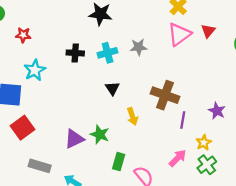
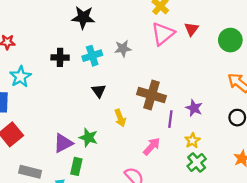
purple star: (217, 111) -> (194, 108), moved
pink arrow: (178, 158) -> (152, 146), moved
green rectangle: (119, 162) -> (76, 166), moved

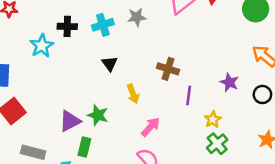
cyan star: (20, 77) -> (42, 46), moved
brown cross: (152, 95) -> (168, 69), size x0.7
purple star: (194, 108) -> (229, 82), moved
pink arrow: (152, 146) -> (150, 127), moved

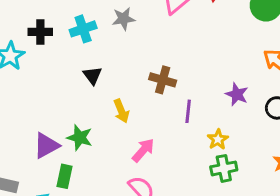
green cross: (217, 144) -> (224, 168), turned 30

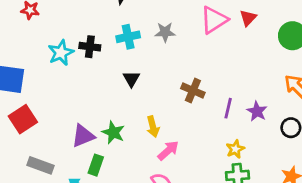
black cross: (40, 32) -> (90, 47), moved
yellow arrow: (121, 111) -> (153, 127), moved
purple line: (188, 111) -> (228, 108), moved

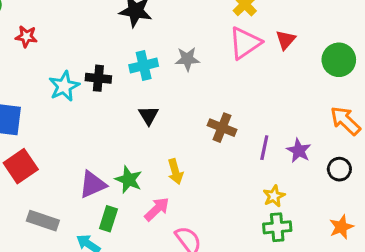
pink arrow: (168, 151) -> (157, 209), moved

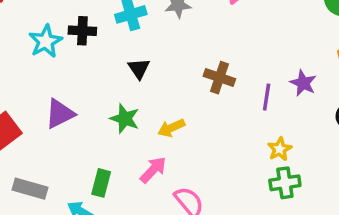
purple star: (299, 151) -> (303, 83), moved
yellow arrow: (175, 172) -> (171, 128), turned 85
green star: (129, 180) -> (125, 119), moved
purple triangle: (93, 184) -> (60, 114), moved

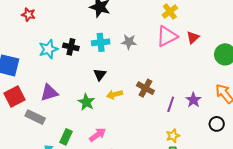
yellow arrow: (171, 128) -> (114, 94), moved
gray rectangle: (30, 189) -> (35, 117), moved

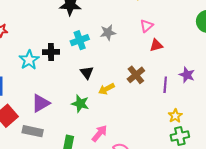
pink triangle: (167, 36) -> (147, 26), moved, size x0.6
red triangle: (193, 37) -> (156, 45), moved, turned 40
brown cross: (145, 88) -> (136, 75), turned 36

